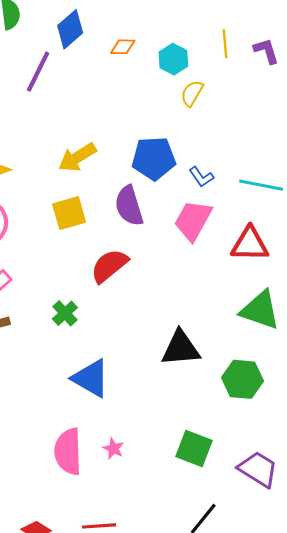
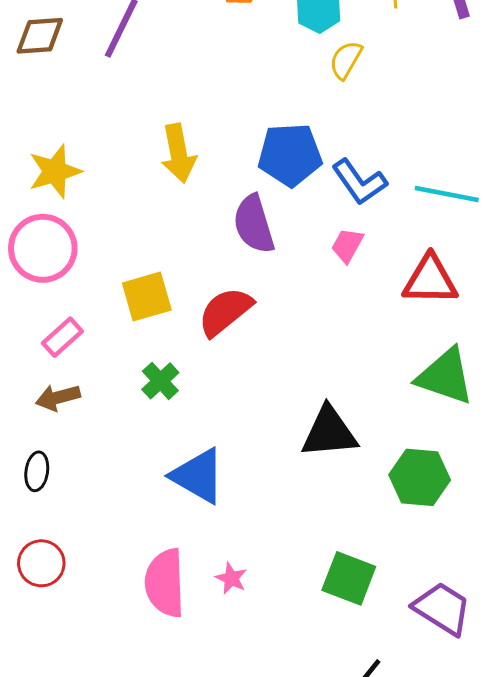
yellow arrow: (77, 157) -> (178, 153), turned -69
blue L-shape: (201, 177) -> (359, 182), size x1.5
yellow square: (69, 213) -> (147, 297), moved
pink trapezoid: (193, 220) -> (347, 245), size x0.6

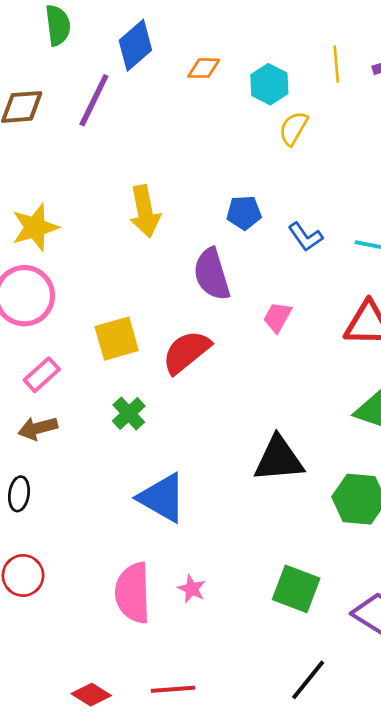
blue pentagon: (290, 155) -> (244, 213), size x0.6
blue L-shape: (359, 182) -> (305, 237), size x0.7
pink trapezoid: (347, 245) -> (277, 317), moved

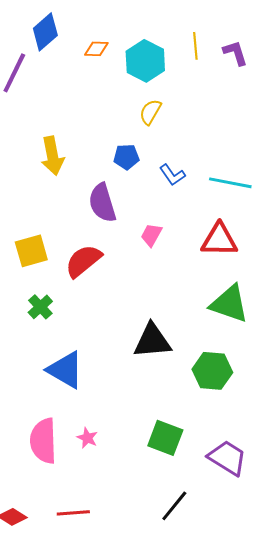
cyan hexagon: (269, 84) -> (145, 61), size x1.4
yellow semicircle: (293, 128) -> (150, 112), moved

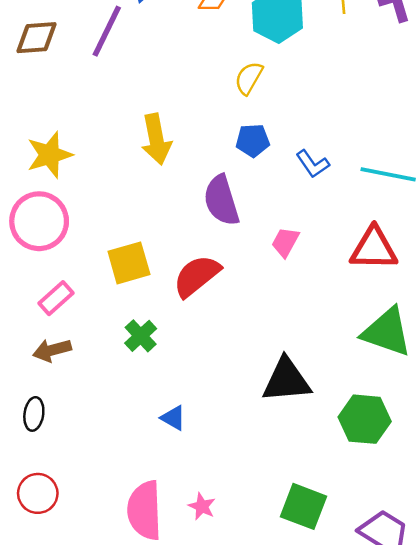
yellow semicircle: (150, 112) -> (249, 78), moved
blue triangle: (65, 370) -> (173, 418), size x0.5

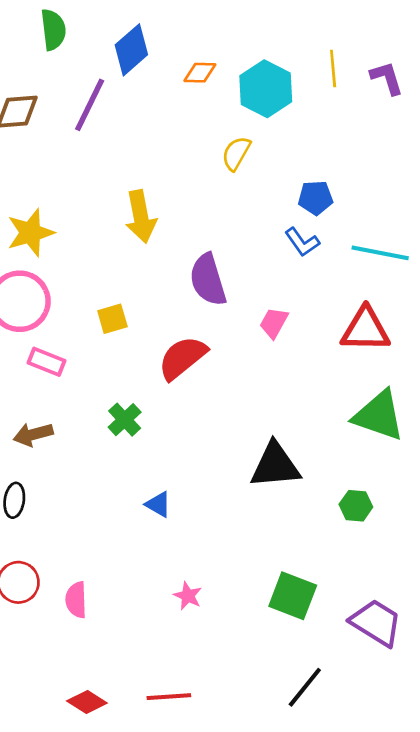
blue pentagon: (253, 140) -> (316, 198), moved
yellow square: (129, 263) -> (112, 319), moved, size x0.7
pink rectangle: (56, 298) -> (47, 362), moved, turned 64
green hexagon: (365, 419) -> (356, 506), size x0.6
pink semicircle: (145, 510) -> (76, 600), moved, size x0.6

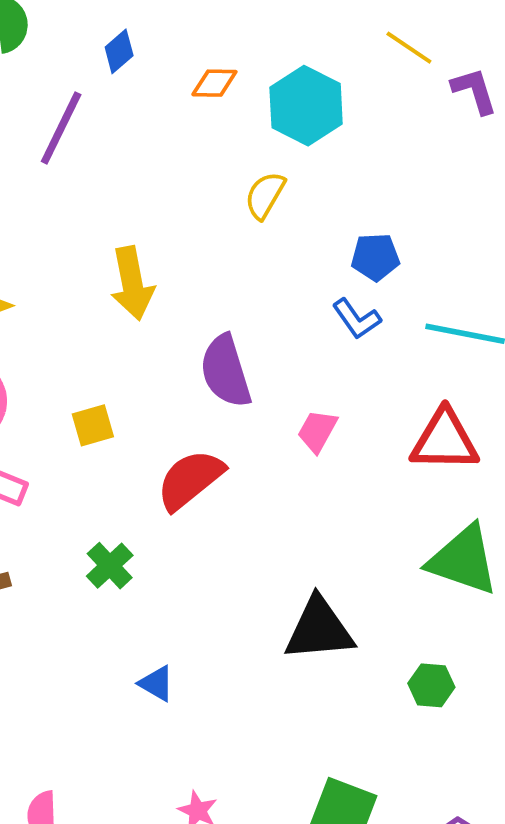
blue diamond: (131, 50) -> (119, 51), size x0.6
yellow line: (333, 69) -> (409, 48), moved, turned -51

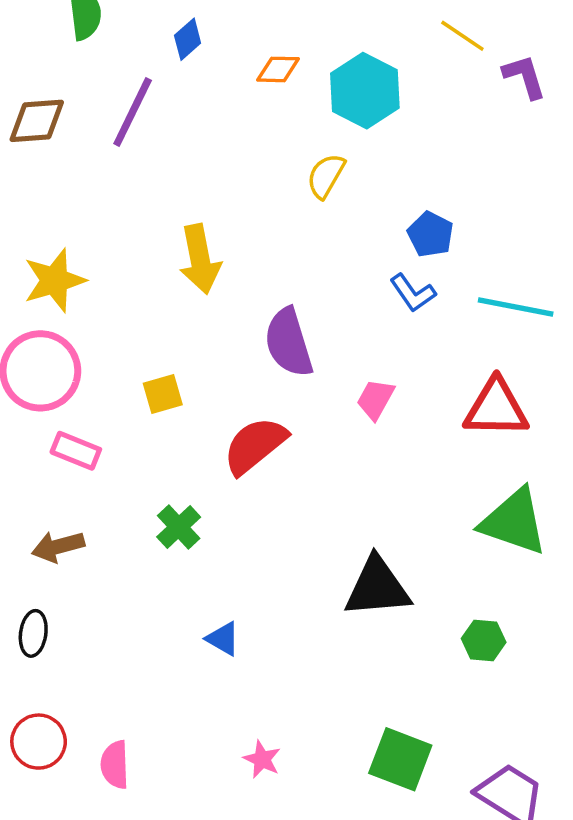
blue pentagon: (375, 257) -> (430, 234), turned 30

